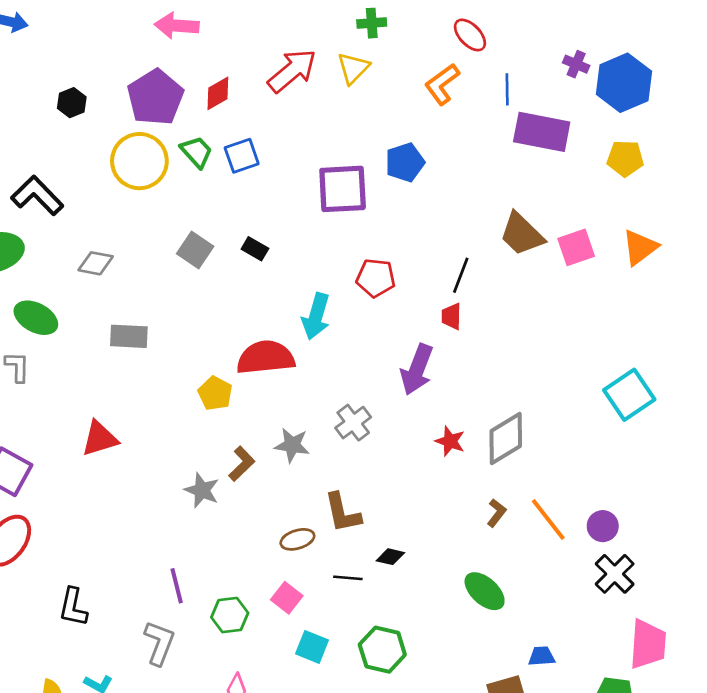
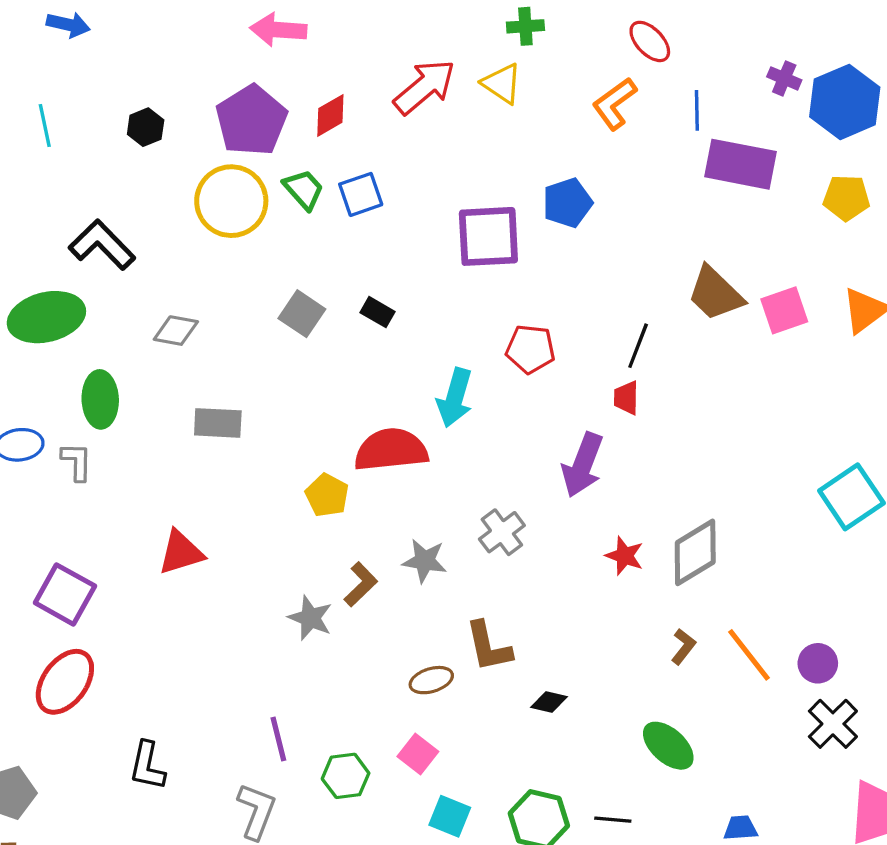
yellow triangle: (353, 68) -> (502, 83), turned -40
green ellipse: (36, 318) -> (100, 399), turned 60
black line: (348, 578) -> (613, 820), moved

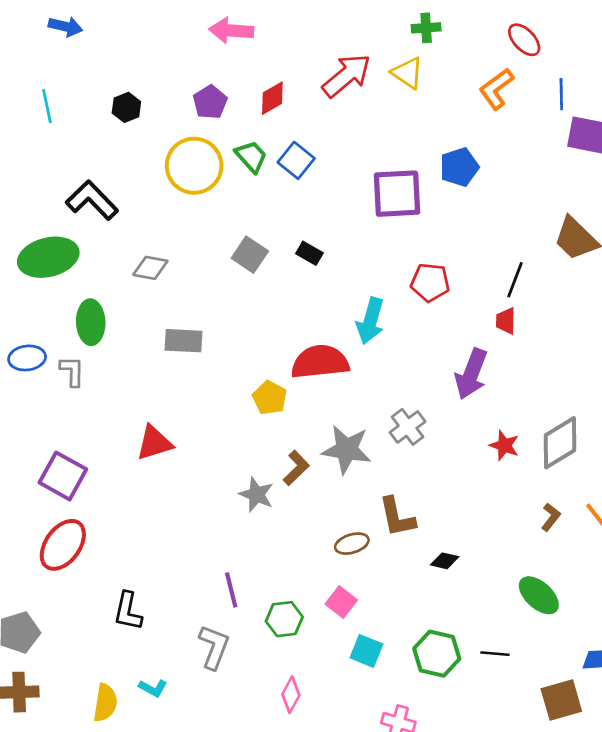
purple pentagon: (251, 120) -> (210, 102), size x0.6
blue square: (361, 194) -> (296, 160), turned -32
gray star: (425, 561) -> (347, 449), size x1.4

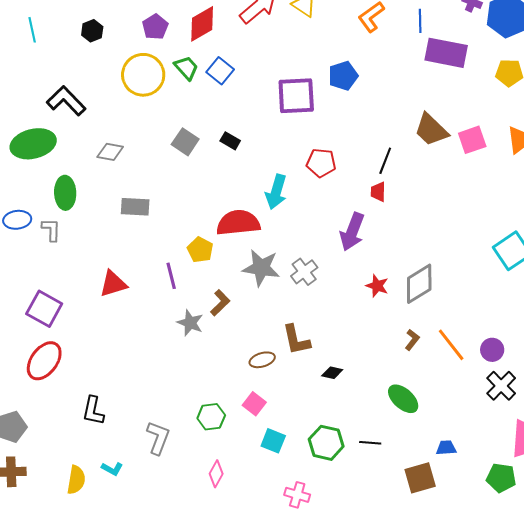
red diamond: (272, 98) -> (202, 24), size x1.4
gray star: (347, 449) -> (261, 268), moved
purple line: (231, 590) -> (171, 276), moved

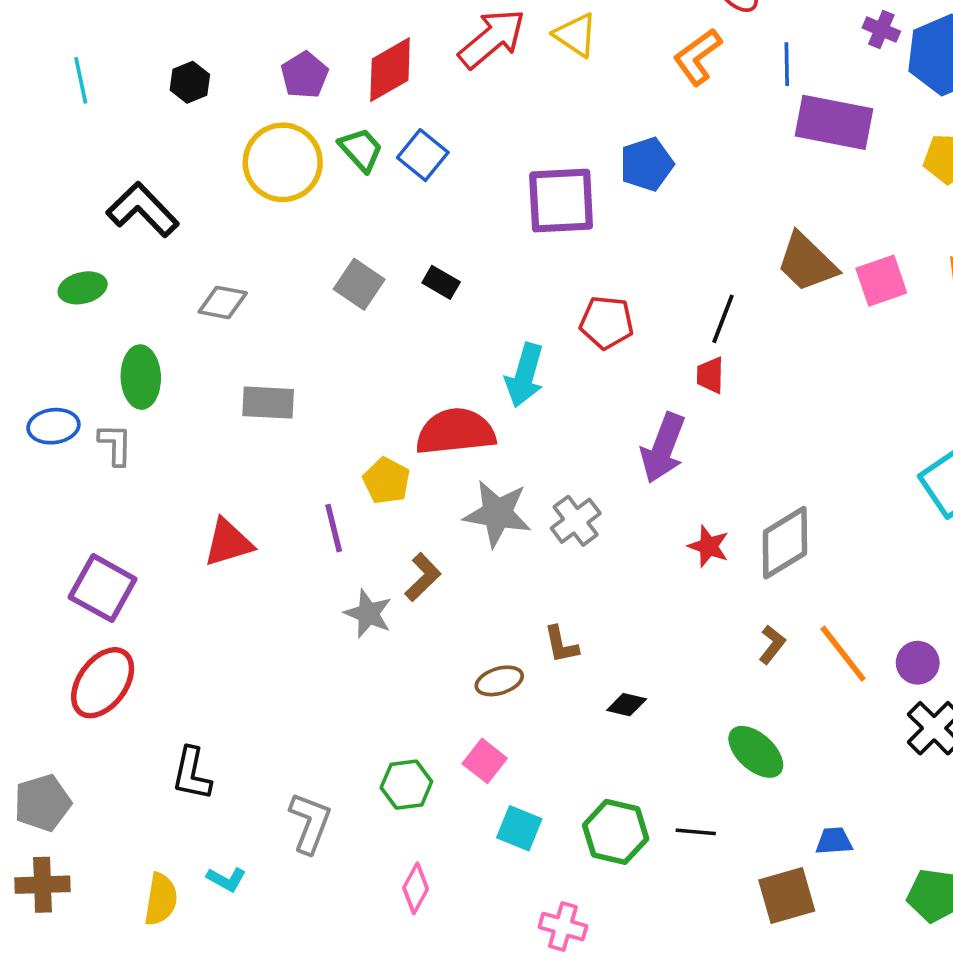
green ellipse: (33, 144) -> (83, 288), size x0.6
brown L-shape: (296, 340) -> (561, 645), size x0.7

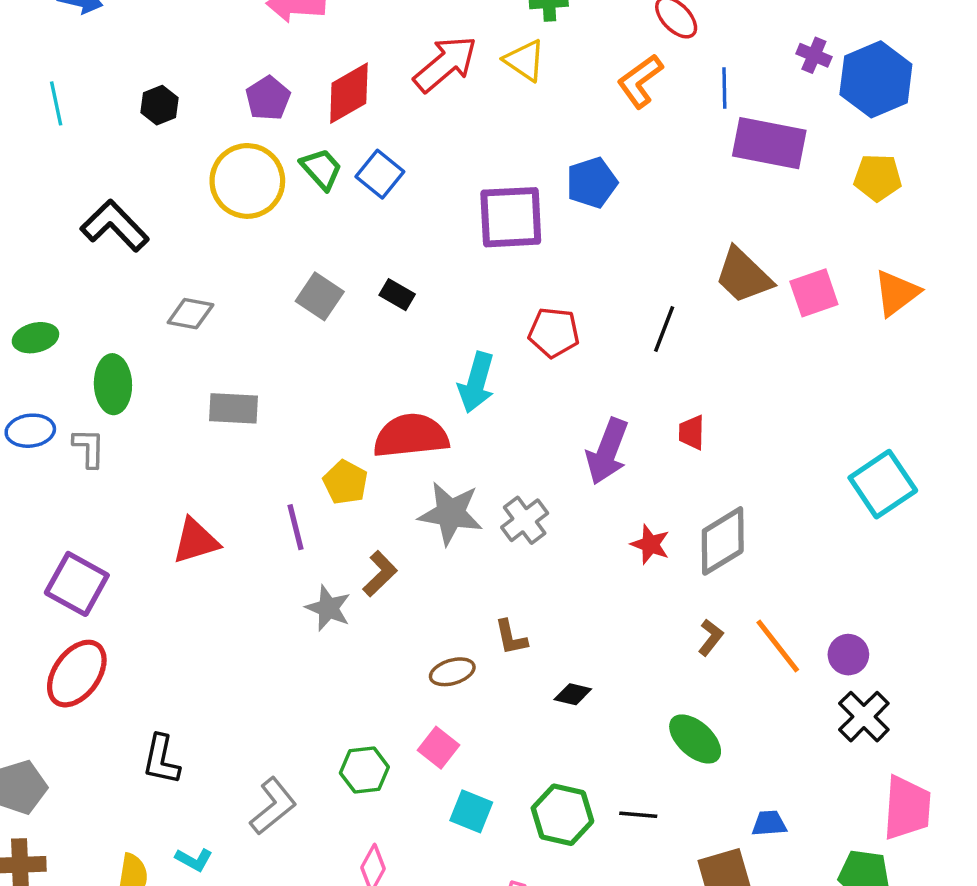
green ellipse: (83, 288) -> (35, 338), moved
red trapezoid: (710, 375) -> (692, 432), moved
gray L-shape: (310, 823) -> (273, 806), turned 30

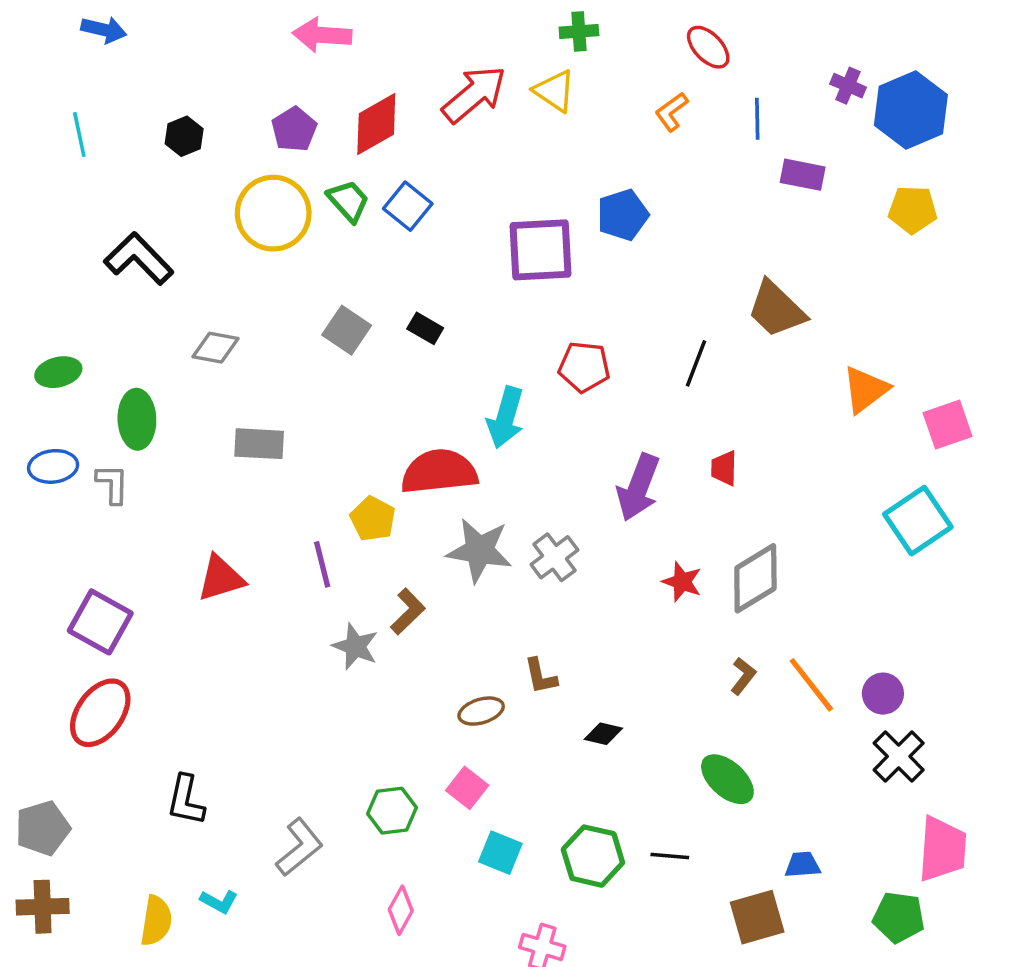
orange L-shape: (640, 81) -> (672, 112), size x0.7
purple rectangle: (769, 143) -> (803, 175), size x0.6
pink square: (814, 293) -> (948, 425), moved
orange triangle: (897, 293) -> (865, 390), moved

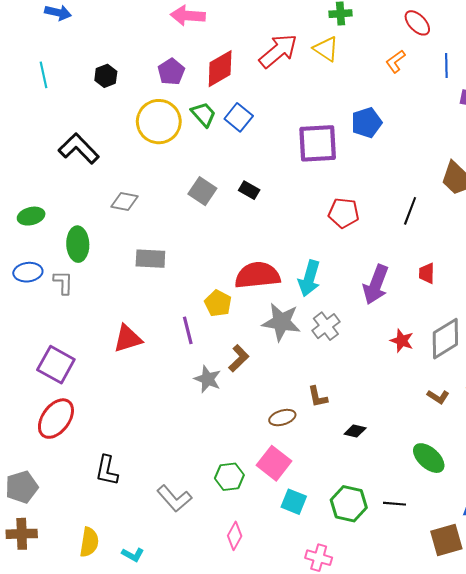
cyan arrow: (506, 418) -> (309, 278), moved
brown L-shape: (743, 676) -> (438, 397), turned 85
pink square: (467, 788) -> (274, 463), size x1.4
gray L-shape: (299, 847) -> (174, 499), turned 88
cyan L-shape: (219, 901) -> (133, 555), moved

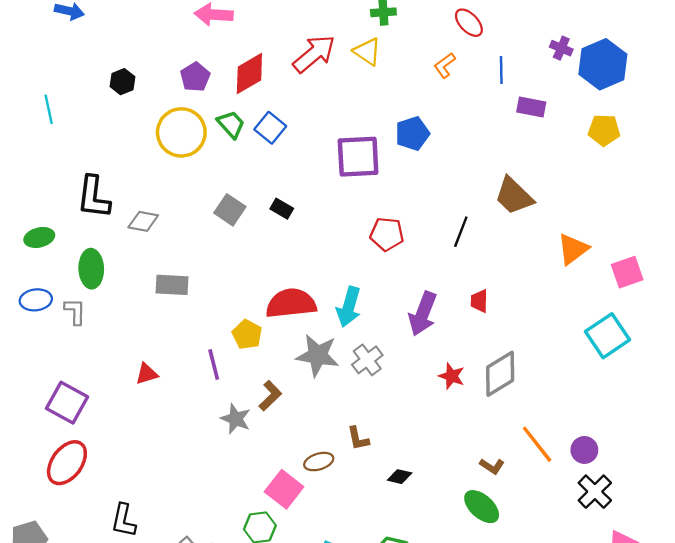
cyan line: (44, 75) -> (49, 109), moved
black L-shape: (79, 149) -> (94, 197), moved, turned -129
red triangle: (128, 339) -> (147, 374), size x0.7
brown L-shape: (438, 397) -> (492, 466), moved
pink square: (274, 463) -> (284, 489), moved

